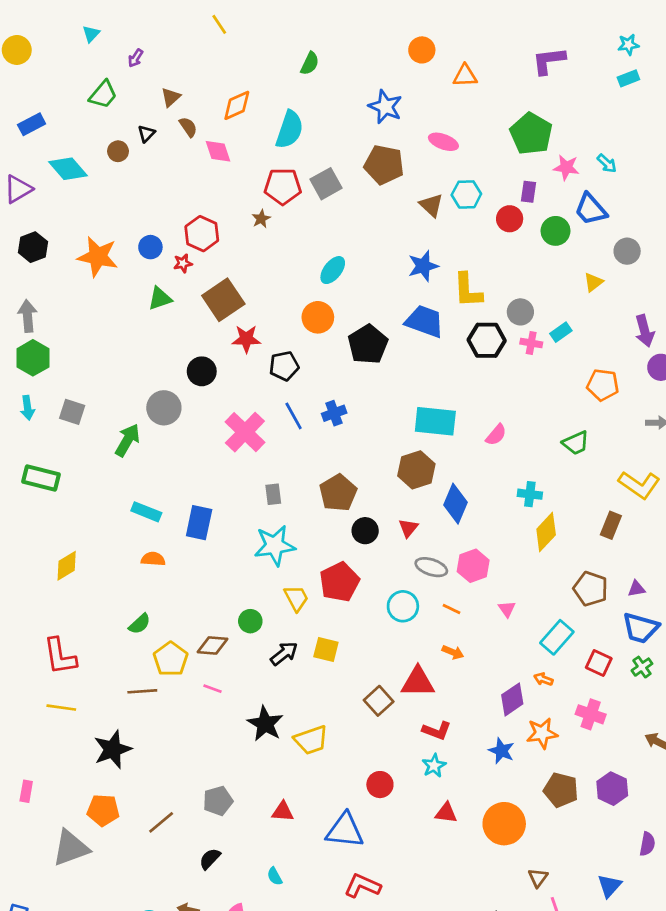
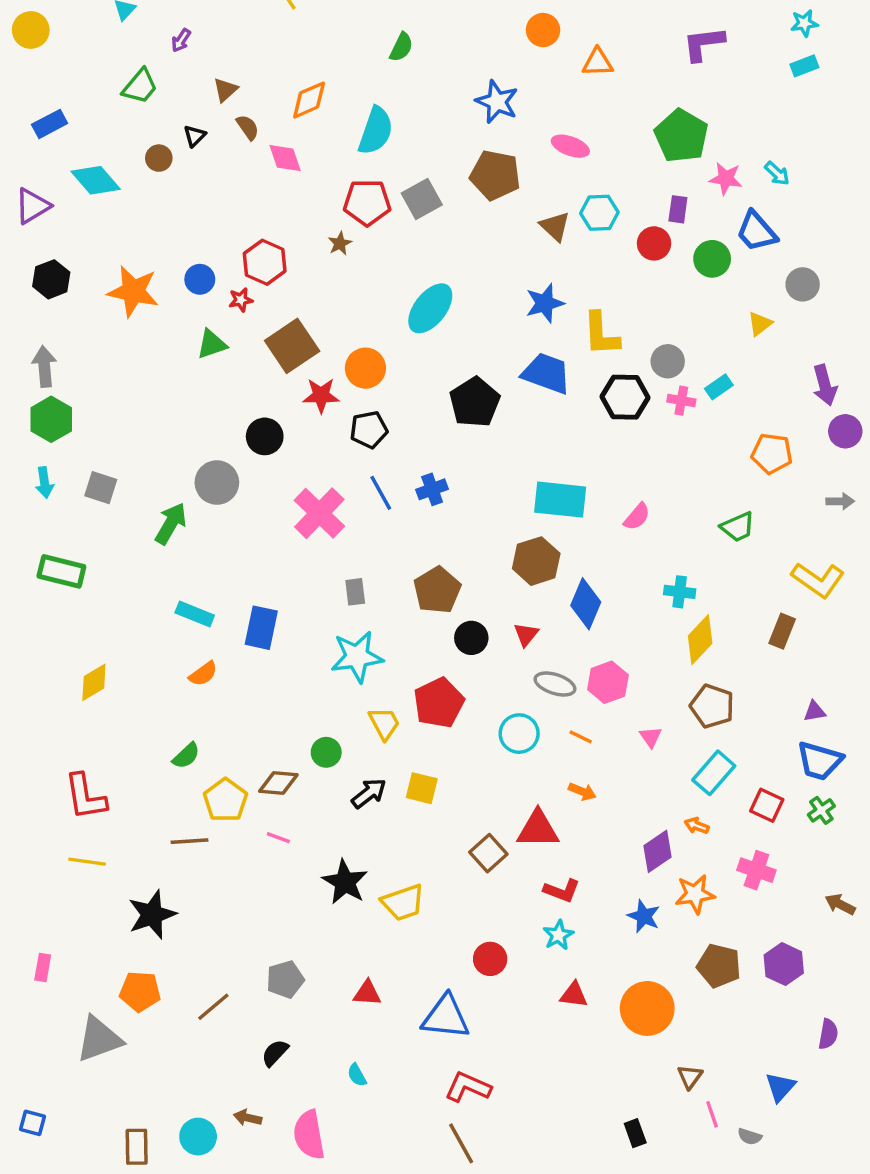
cyan ellipse: (333, 270) -> (430, 308), size x1.4
orange circle: (318, 317) -> (365, 368), moved
orange semicircle: (153, 559) -> (203, 674), turned 140
brown pentagon: (591, 589) -> (712, 706), moved

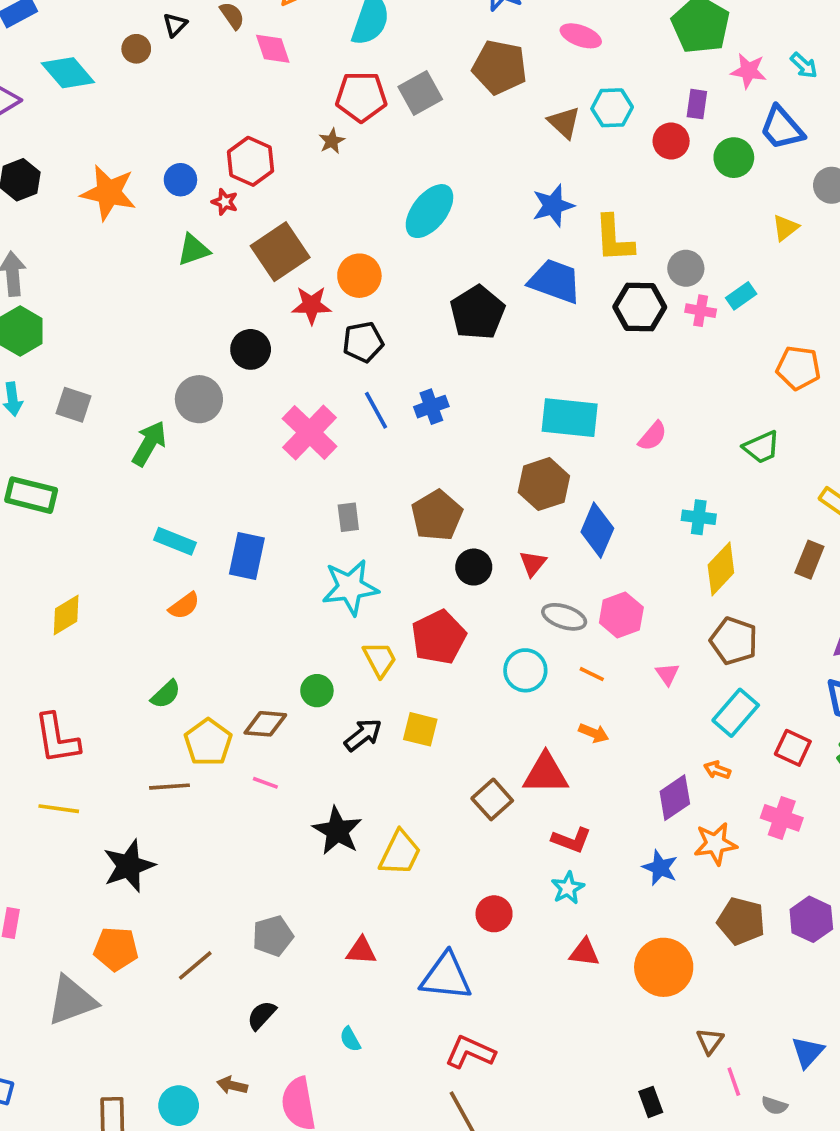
red star: (241, 300) -> (225, 202), turned 30
yellow trapezoid: (403, 903) -> (400, 853), turned -45

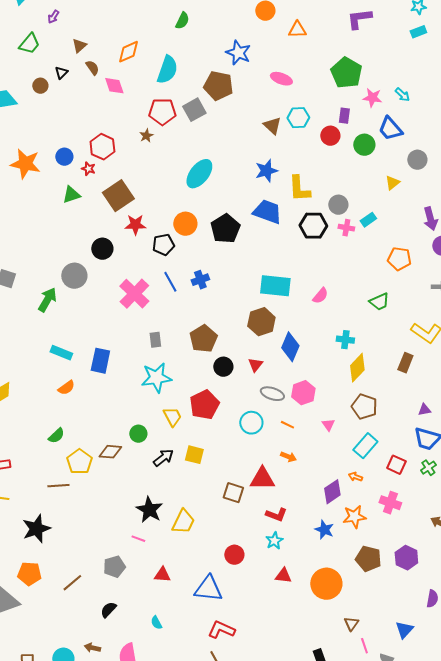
brown pentagon: (500, 67) -> (218, 86), moved
orange circle: (359, 276) -> (185, 224), moved
pink line: (265, 783) -> (138, 539), moved
brown square: (492, 799) -> (233, 493), turned -30

